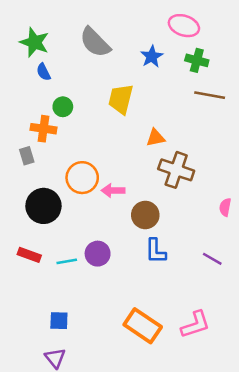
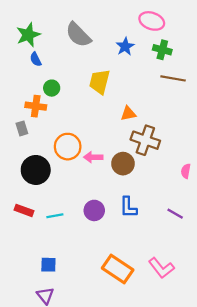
green star: (34, 42) -> (28, 35), turned 30
brown circle: (145, 215) -> (123, 164), moved
purple circle: (98, 254) -> (94, 210), moved
pink L-shape: (196, 324) -> (161, 268), turned 70

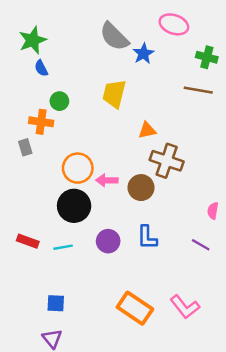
gray semicircle: (78, 35) -> (114, 37), moved
green cross: (162, 50) -> (207, 57), moved
black circle: (36, 170) -> (74, 206), moved
pink semicircle: (186, 171) -> (213, 211), moved

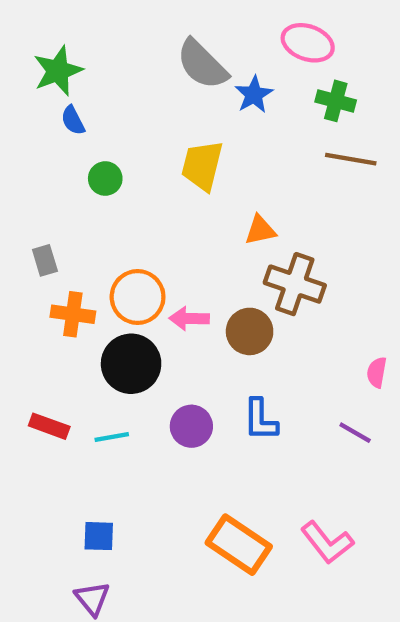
green cross: (207, 57) -> (336, 101), moved
orange cross: (41, 122) -> (73, 314), moved

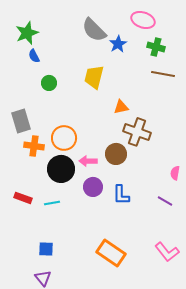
gray rectangle: (45, 260) -> (21, 121), size x1.6
pink arrow: (189, 319) -> (88, 161), moved
purple circle: (191, 426) -> (93, 187), moved
pink L-shape: (327, 543) -> (167, 252), moved

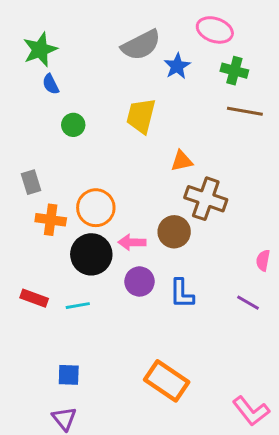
gray semicircle: (94, 30) -> (141, 45), turned -72
gray rectangle: (21, 121) -> (31, 182), size x0.7
pink L-shape: (167, 252) -> (251, 411), moved

